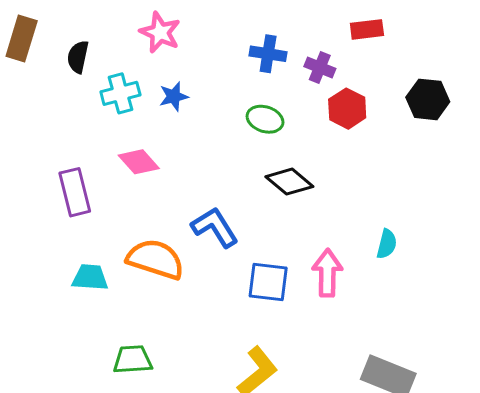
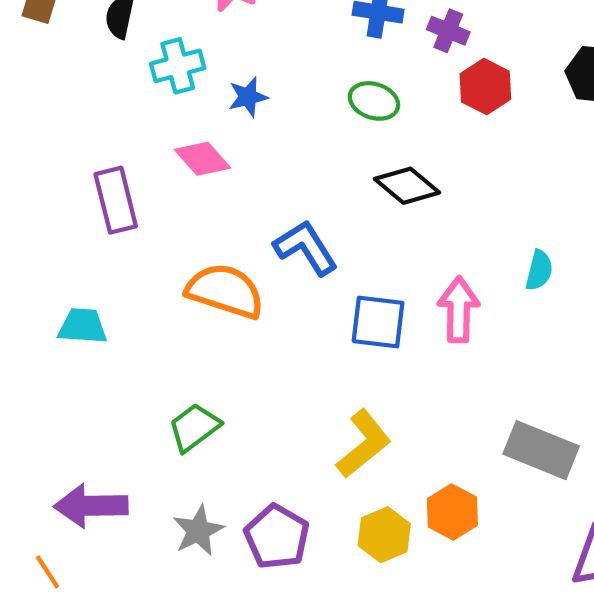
blue star: (174, 96) -> (248, 97), moved
cyan trapezoid: (90, 277) -> (83, 326), moved
green trapezoid: (133, 360) -> (194, 427), turned -33

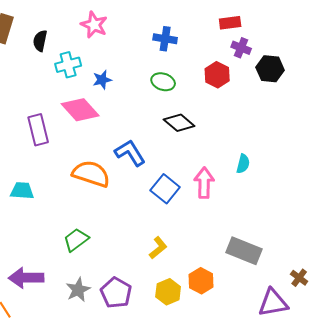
purple cross: (448, 31) -> (241, 48), moved
pink diamond: (202, 159) -> (80, 110), size x1.4
blue square: (378, 322) -> (165, 189), turned 32
yellow L-shape: (364, 444) -> (158, 248), size x0.7

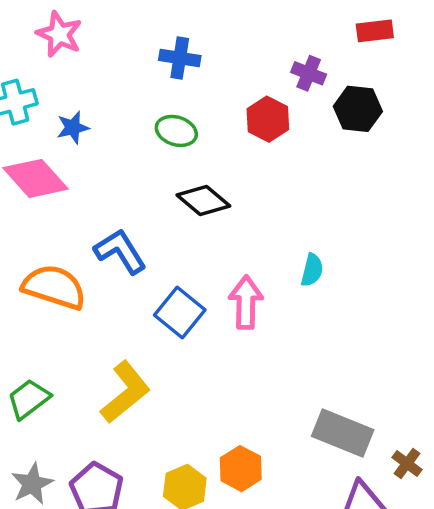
red rectangle: (230, 23) -> (375, 31), moved
yellow L-shape: (158, 248) -> (125, 392), moved, size x1.6
gray rectangle: (244, 251) -> (343, 433), moved

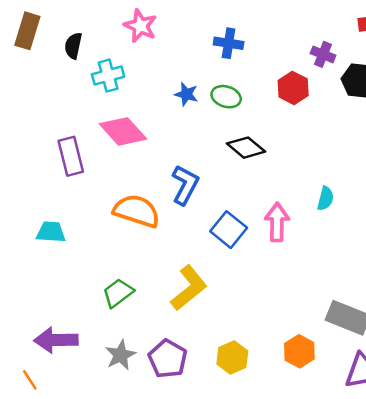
blue star: (73, 128) -> (186, 94), moved, turned 30
blue L-shape: (120, 251) -> (185, 185), turned 60
orange hexagon: (241, 469) -> (299, 351), moved

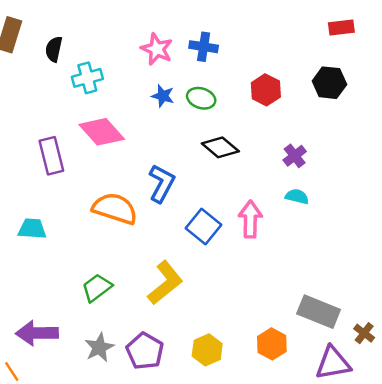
pink star: (140, 26) -> (157, 49), moved
purple cross: (323, 54) -> (295, 156), moved, turned 30
cyan semicircle: (325, 198) -> (297, 197), turned -90

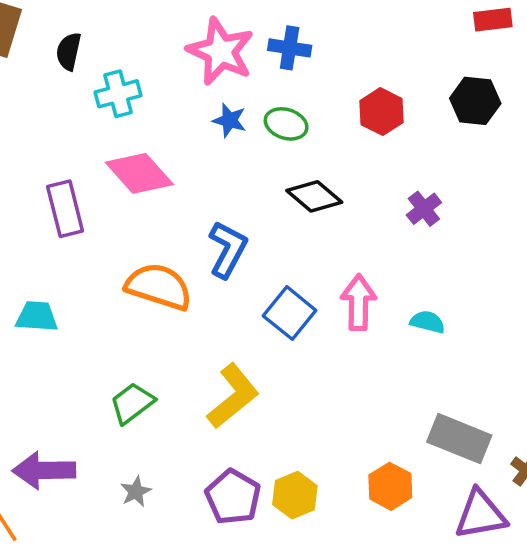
pink star: (157, 49) -> (221, 51), size x1.4
cyan semicircle: (297, 197) -> (427, 322), moved
gray star: (99, 348) -> (136, 492), size x0.7
purple pentagon: (145, 351) -> (233, 497), moved

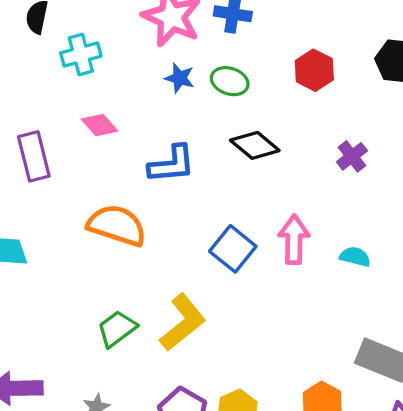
pink diamond: (139, 173) -> (100, 125), size x0.6
blue L-shape: (228, 249) -> (172, 164), moved, turned 57
green trapezoid: (132, 403) -> (117, 329), moved

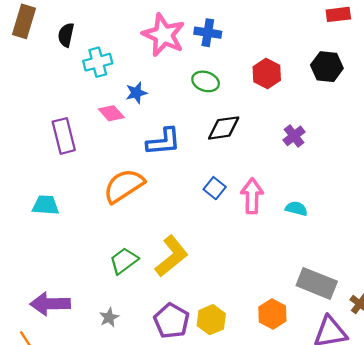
blue star: (180, 78) -> (136, 93), moved, turned -30
black diamond: (255, 145) -> (224, 128), turned -48
orange semicircle: (117, 225) -> (124, 186), turned -51
blue square: (233, 249) -> (215, 188), moved, size x0.7

